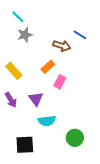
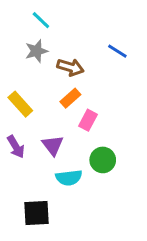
cyan line: (18, 17) -> (41, 20), moved
brown arrow: (62, 46) -> (70, 67), moved
green circle: (75, 138) -> (103, 160), moved

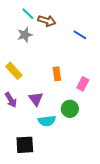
brown arrow: (70, 67) -> (47, 21), moved
orange rectangle: (70, 98) -> (57, 74), moved, turned -56
pink rectangle: (88, 120) -> (83, 84), moved

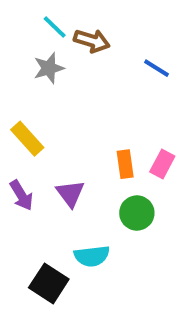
orange rectangle: (57, 74) -> (125, 164), moved
cyan semicircle: (47, 121) -> (92, 256), moved
black square: (25, 145) -> (49, 283), turned 36

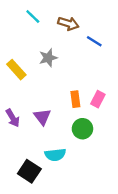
brown arrow: (92, 41) -> (68, 24), moved
gray star: (49, 68) -> (48, 58), moved
yellow rectangle: (27, 139) -> (16, 70), moved

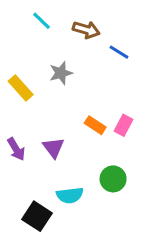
orange rectangle: (75, 99) -> (95, 125), turned -49
green circle: (82, 129) -> (113, 179), moved

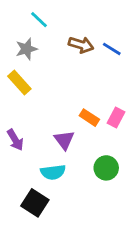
brown arrow: (86, 30) -> (81, 45), moved
gray star: (61, 73) -> (26, 49), moved
purple triangle: (53, 148) -> (64, 140), moved
cyan semicircle: (70, 195) -> (53, 172), moved

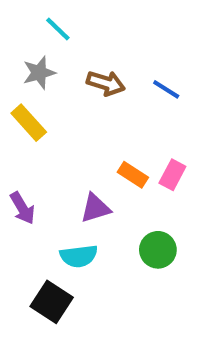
brown arrow: (81, 45) -> (106, 83), moved
blue line: (112, 49) -> (166, 89), moved
purple triangle: (64, 140) -> (95, 208), turned 50

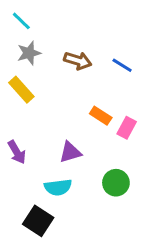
cyan line: (58, 29) -> (21, 21), moved
orange rectangle: (133, 175) -> (101, 116), moved

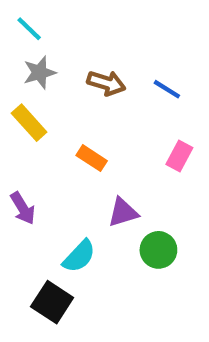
orange rectangle: (101, 116) -> (92, 158), moved
pink rectangle: (127, 128) -> (179, 156), moved
purple triangle: (70, 152) -> (123, 212), moved
cyan semicircle: (58, 187) -> (79, 256), turned -40

